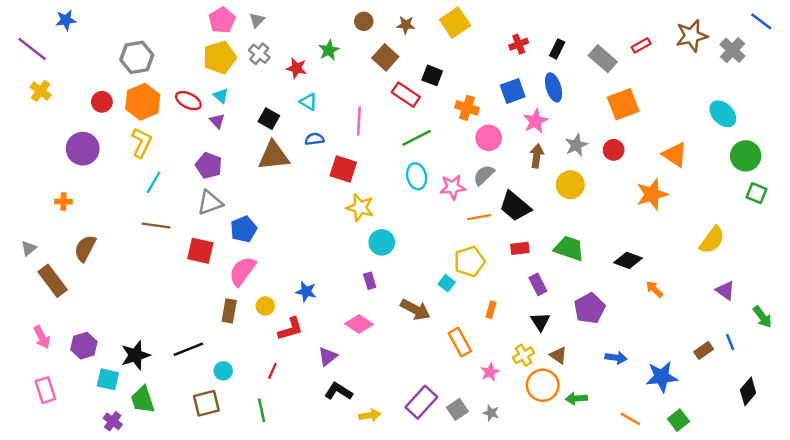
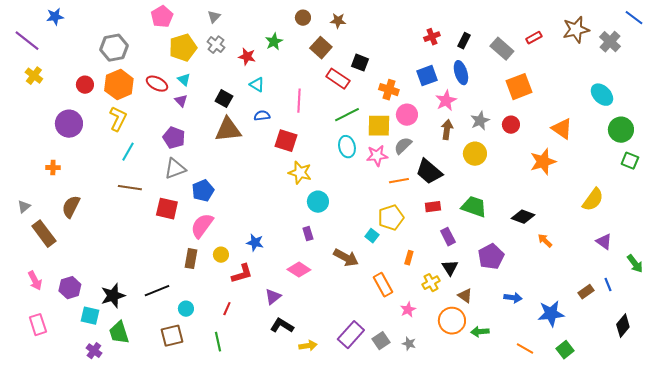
pink pentagon: (222, 20) -> (162, 17), moved
yellow square: (455, 23) -> (379, 126), moved, turned 35
yellow cross: (523, 355) -> (431, 283), moved

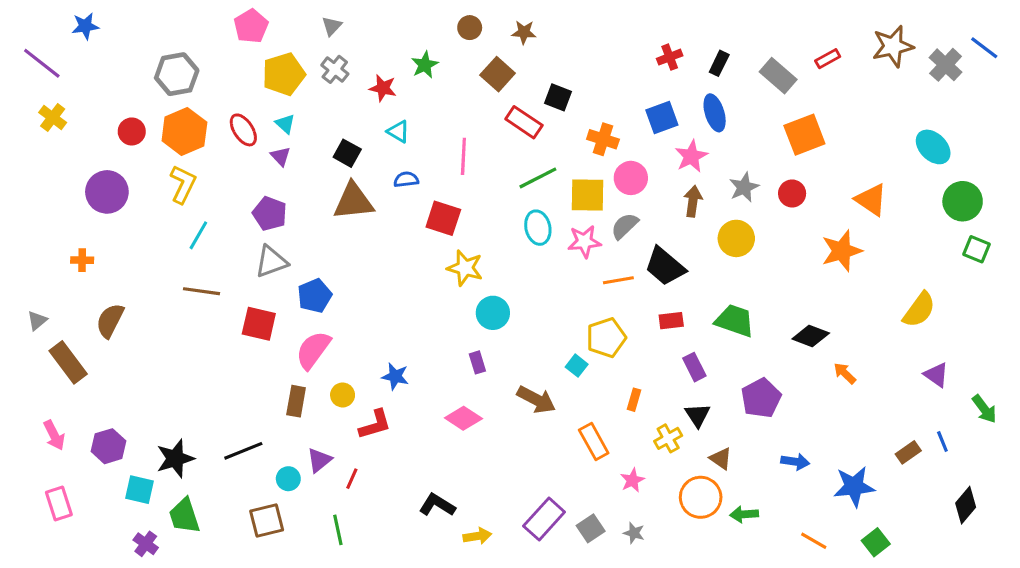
blue line: (634, 18) -> (984, 48), moved
red ellipse: (157, 84) -> (243, 130), turned 30
purple triangle: (273, 297) -> (319, 460), moved

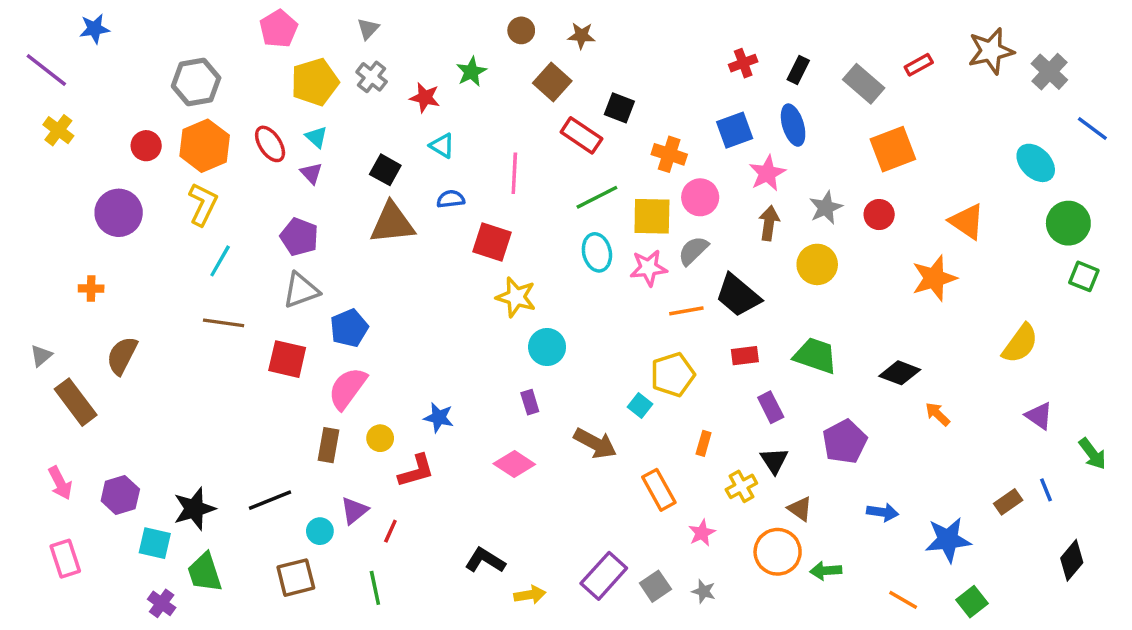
blue line: (984, 48) -> (1092, 128), moved

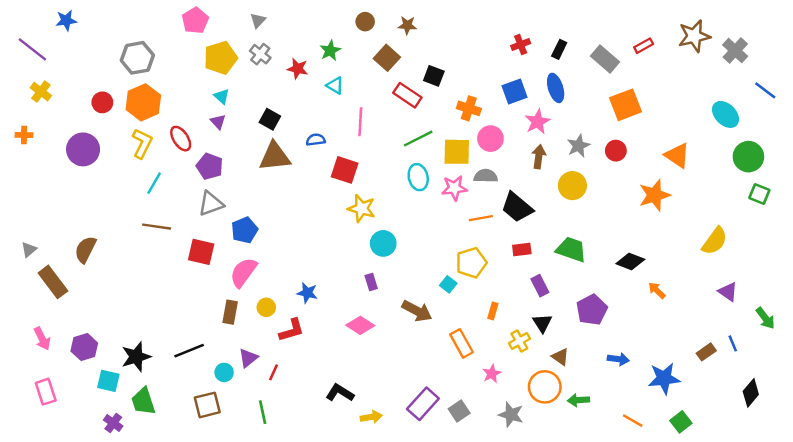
red ellipse: (270, 144) -> (181, 139), moved
cyan triangle: (442, 146) -> (335, 86), moved
gray semicircle: (693, 251) -> (486, 176), turned 45
orange cross: (91, 289) -> (24, 135), moved
gray star: (704, 591) -> (511, 415), moved, size x1.5

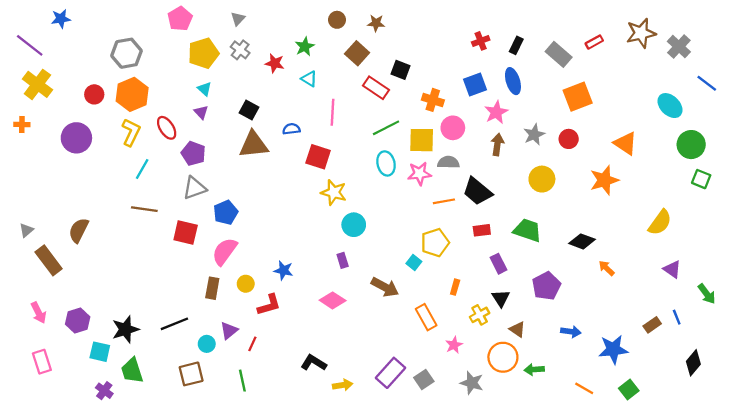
yellow cross: (41, 92) -> (37, 84), size x1.5
yellow circle: (572, 186) -> (542, 179), moved

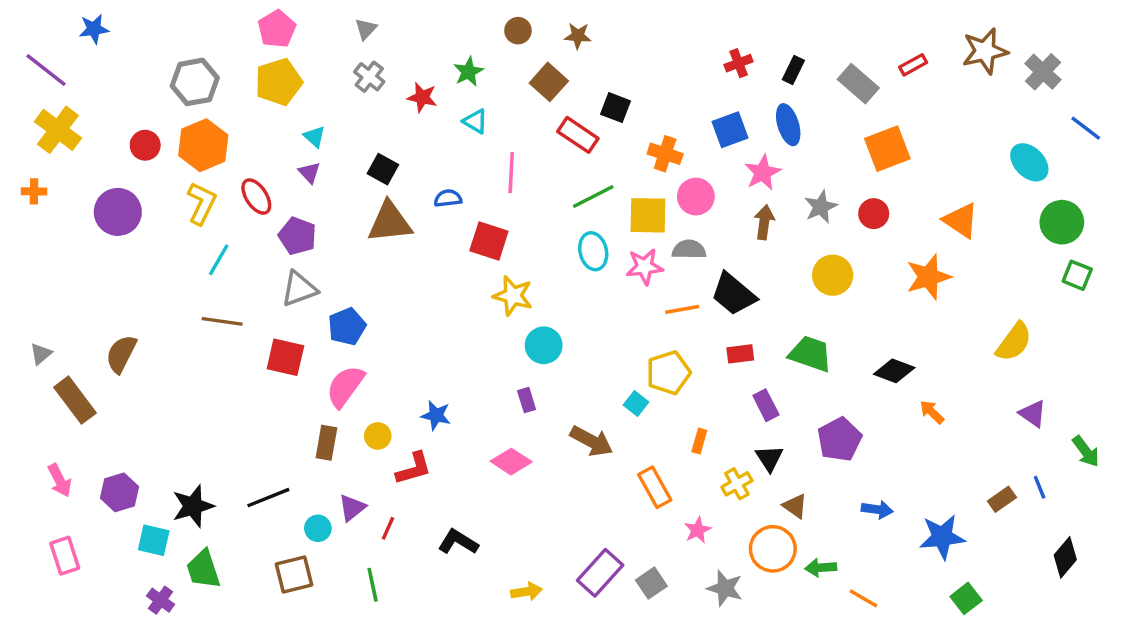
yellow pentagon: (203, 53) -> (279, 82), moved
black L-shape: (314, 363) -> (458, 542), moved
orange line: (584, 388) -> (863, 598), moved

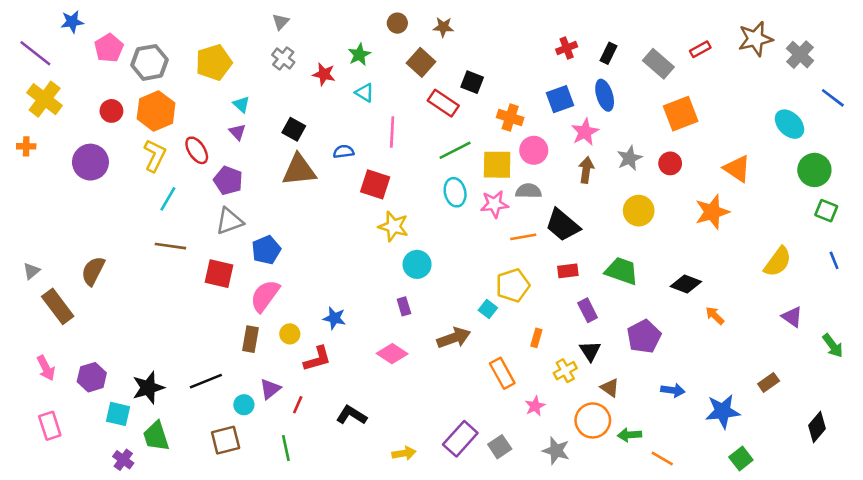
pink pentagon: (277, 29) -> (109, 48), moved
brown arrow: (592, 441) -> (454, 338), turned -48
blue line: (1040, 487) -> (834, 260), moved

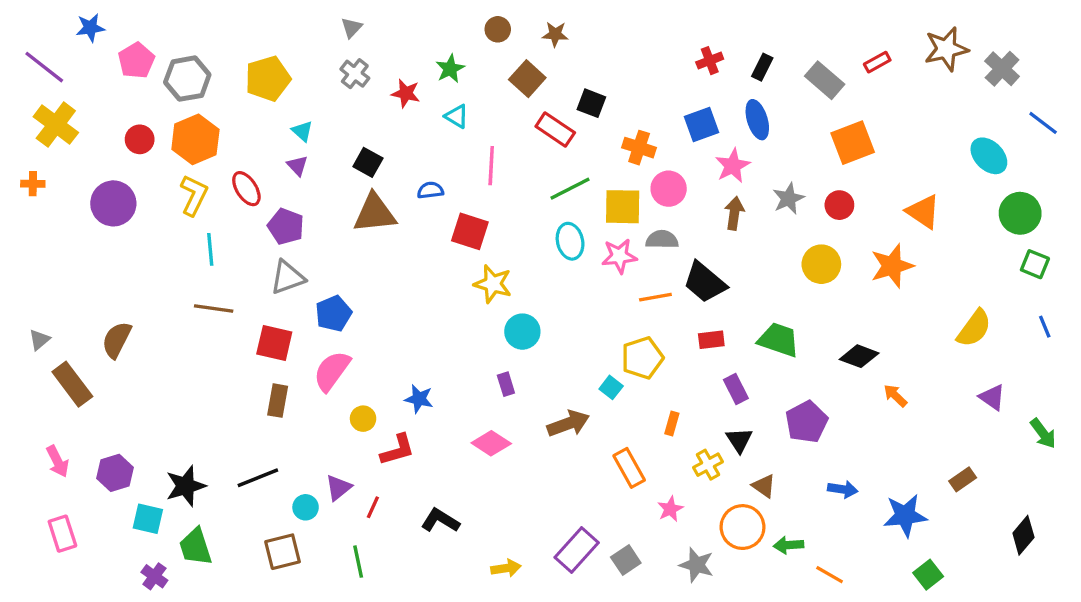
cyan line: (168, 199) -> (210, 249), turned -35
yellow circle: (639, 211) -> (821, 264), moved
brown rectangle: (250, 339) -> (278, 401), moved

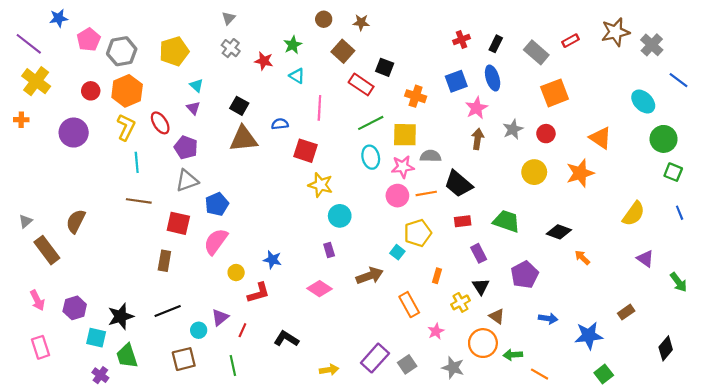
pink circle: (669, 189) -> (397, 196), moved
brown rectangle: (278, 401) -> (164, 261), moved

